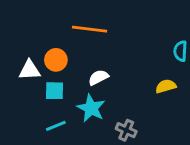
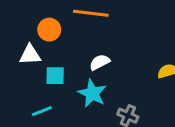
orange circle: (56, 60) -> (49, 30), moved
cyan line: (56, 126) -> (42, 111), moved

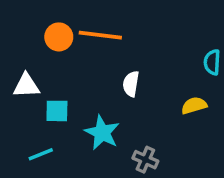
orange circle: (49, 30) -> (59, 37), moved
white semicircle: (100, 62) -> (131, 84), moved, turned -54

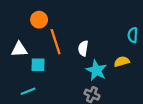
orange line: (100, 35) -> (56, 42), moved, turned 65
cyan star: (102, 133) -> (96, 70), moved

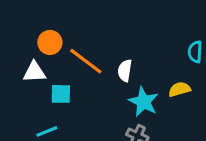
orange circle: (39, 20) -> (50, 42), moved
orange line: (56, 42) -> (86, 61), turned -35

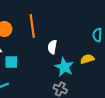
orange line: (86, 61) -> (32, 26), moved, turned 45

